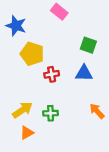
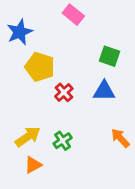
blue star: (16, 26) -> (20, 32), turned 30
red cross: (52, 74) -> (64, 92), turned -32
green cross: (51, 113) -> (63, 141), turned -32

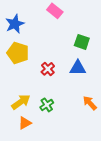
yellow pentagon: (40, 67) -> (18, 53), moved

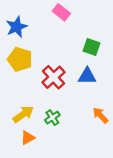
red cross: (48, 69) -> (53, 77), size x1.5

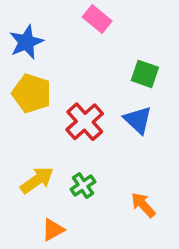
blue triangle: (87, 76) -> (138, 120), turned 42
orange arrow: (101, 115) -> (143, 205), moved
orange triangle: (28, 138) -> (53, 230), moved

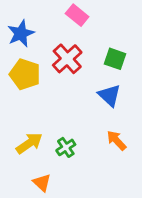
red cross: (85, 122) -> (67, 59), moved
orange arrow: (143, 205) -> (116, 140), moved
orange triangle: (53, 230) -> (42, 183), turned -48

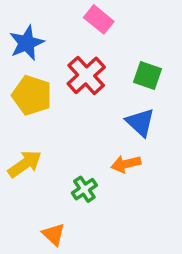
orange arrow: (116, 140) -> (126, 164), moved, turned -60
yellow arrow: (29, 143) -> (25, 164), moved

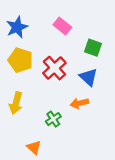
pink rectangle: (99, 19) -> (62, 26), moved
red cross: (86, 75) -> (54, 68), moved
yellow arrow: (25, 164) -> (16, 103), turned 140

